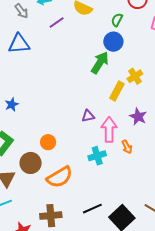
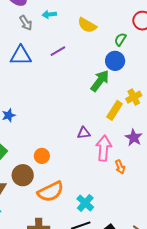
purple line: (57, 22) -> (58, 51), moved
cyan cross: (97, 156) -> (85, 203), moved, turned -36

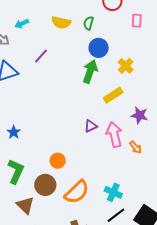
green semicircle: (120, 39) -> (89, 23), moved
yellow cross: (134, 97) -> (126, 66), moved
yellow rectangle: (115, 110) -> (113, 95), turned 42

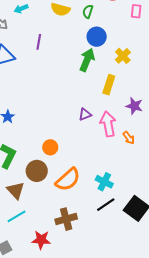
purple line: (41, 56) -> (39, 42), turned -35
yellow rectangle: (113, 95) -> (109, 85), turned -42

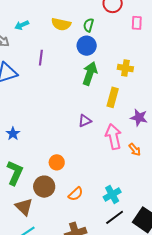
blue circle: (97, 37) -> (87, 46), moved
yellow cross: (123, 56) -> (125, 68), turned -35
purple triangle: (85, 114) -> (85, 121), moved
orange semicircle: (68, 180) -> (76, 194), size x0.6
cyan cross: (104, 182) -> (112, 194), turned 36

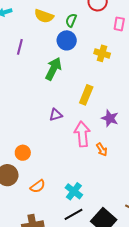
yellow cross: (125, 68) -> (102, 53), moved
green arrow: (90, 73) -> (53, 69), moved
cyan cross: (112, 194) -> (74, 191), turned -30

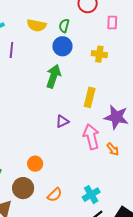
purple line: (20, 47) -> (11, 50), moved
purple star: (110, 118) -> (116, 117), size x1.4
cyan cross: (74, 191) -> (91, 195), turned 30

